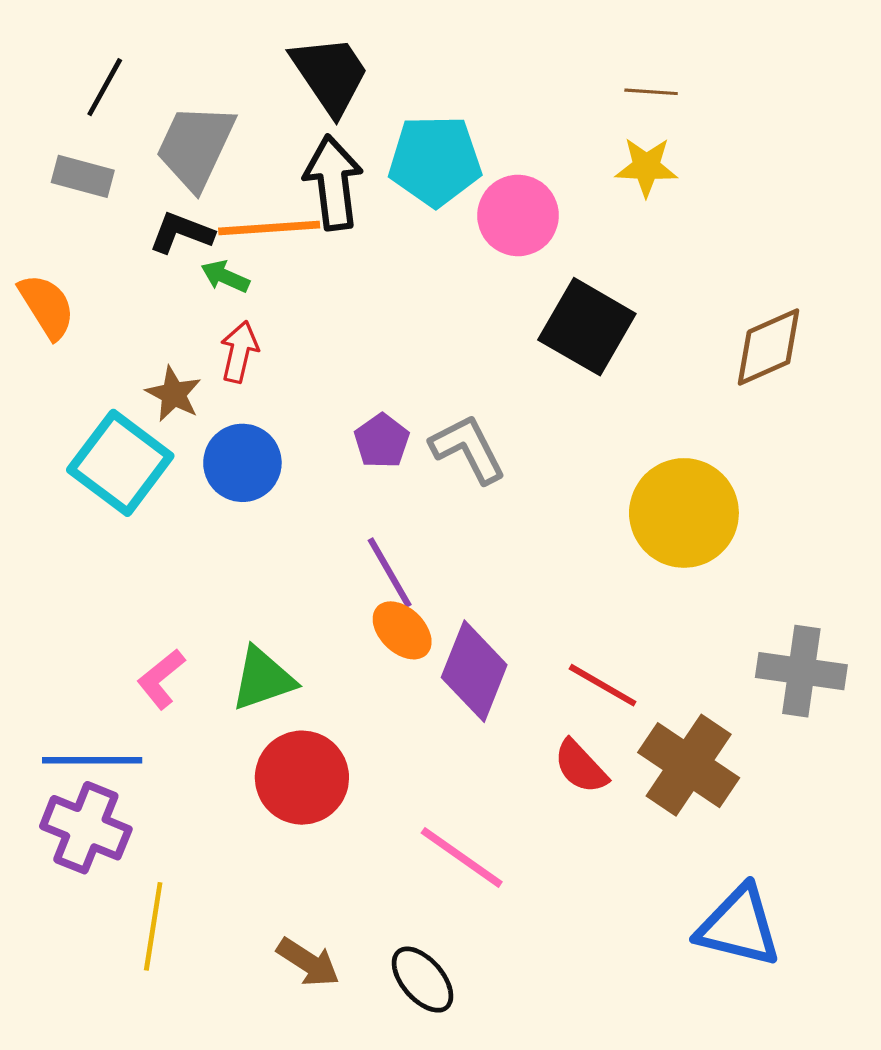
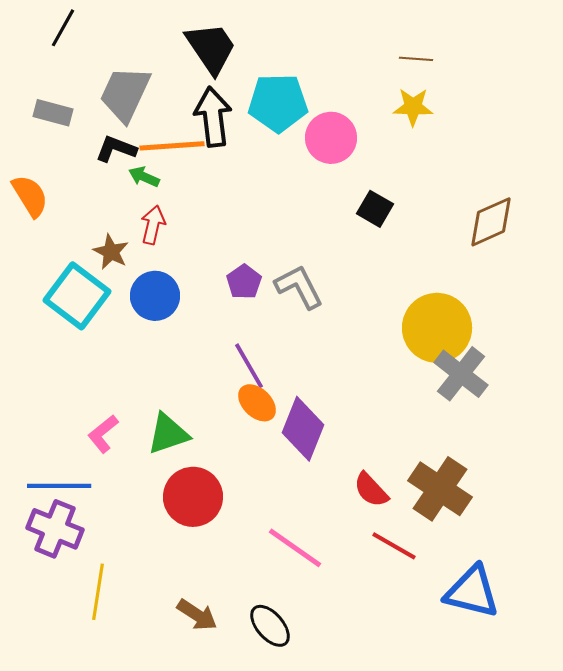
black line: (105, 87) -> (63, 28), moved
black square: (587, 327) -> (375, 209), size x0.6
gray cross: (801, 671) -> (461, 374), moved, turned 30
red line: (603, 685) -> (394, 546), moved

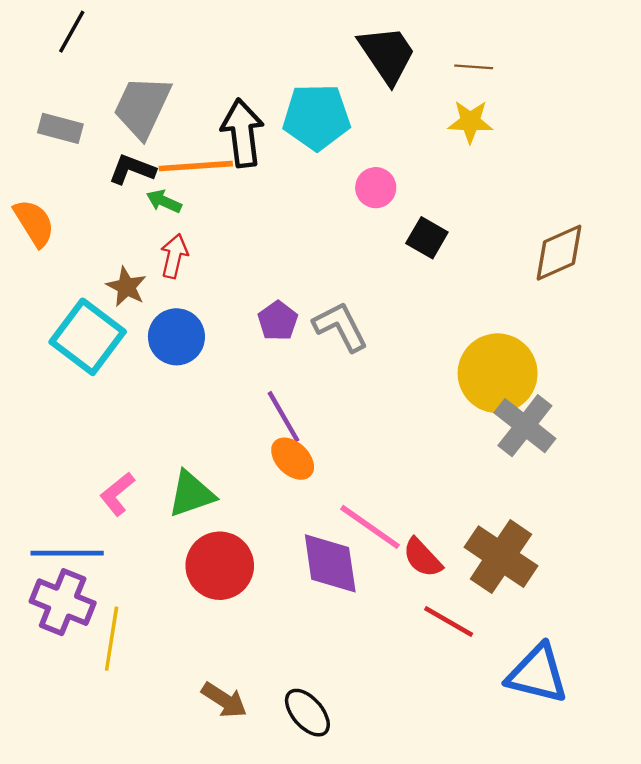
black trapezoid: (211, 48) -> (387, 54), moved
pink circle: (331, 138) -> (376, 188), moved, size x0.7
purple diamond: (303, 429) -> (330, 563), moved, turned -30
pink line: (295, 548) -> (370, 527), moved
yellow line: (98, 592) -> (112, 639), moved

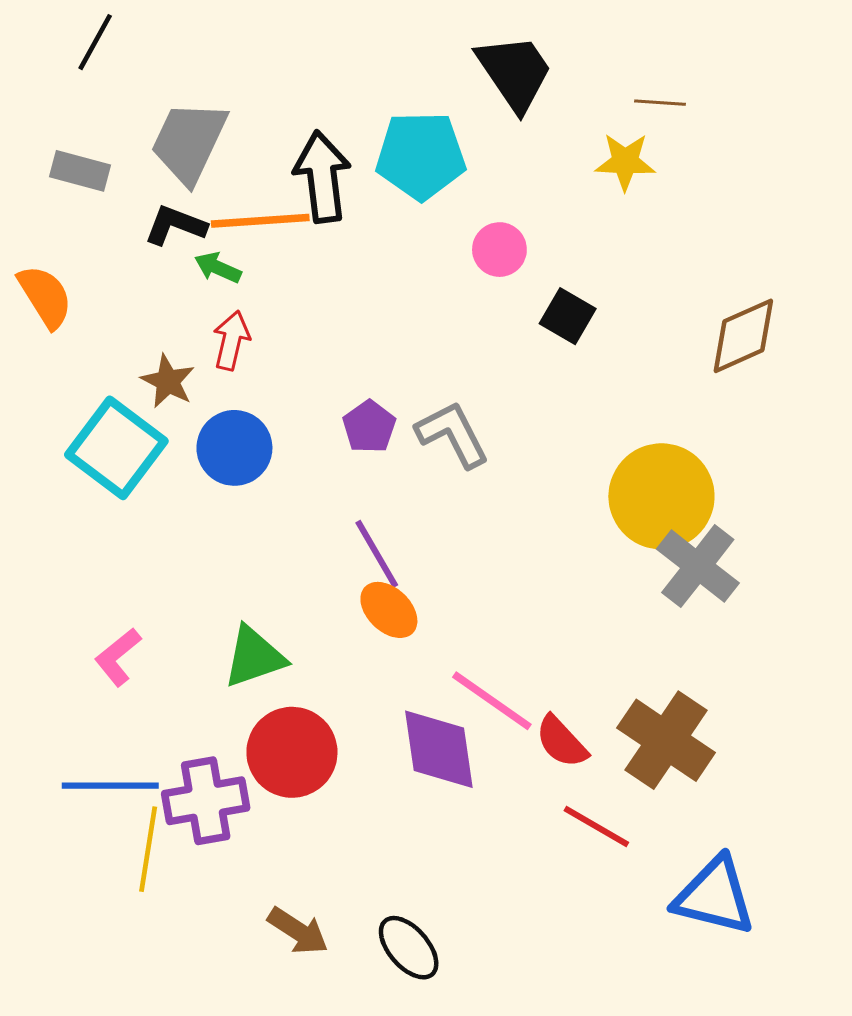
brown line: (474, 67) -> (660, 103), moved
pink L-shape: (117, 494) -> (118, 657), moved
blue line: (67, 553) -> (110, 786), moved
purple cross: (63, 602) -> (206, 801), moved, turned -32

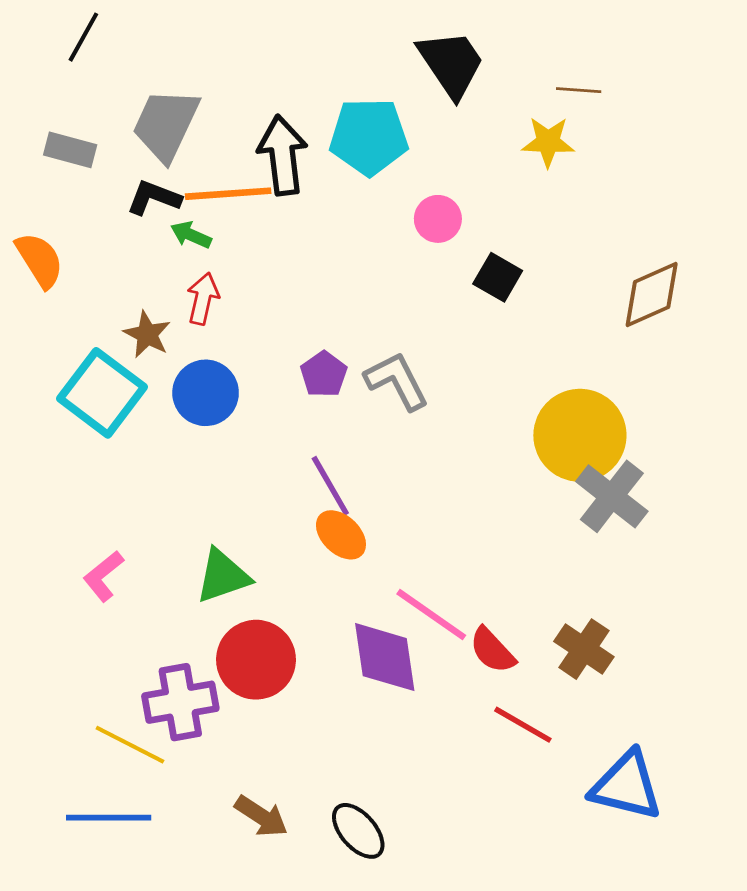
brown cross: (666, 740) -> (584, 649), size x0.7
blue line: (110, 786) -> (109, 818), moved
yellow line: (148, 849) -> (130, 745), turned -72

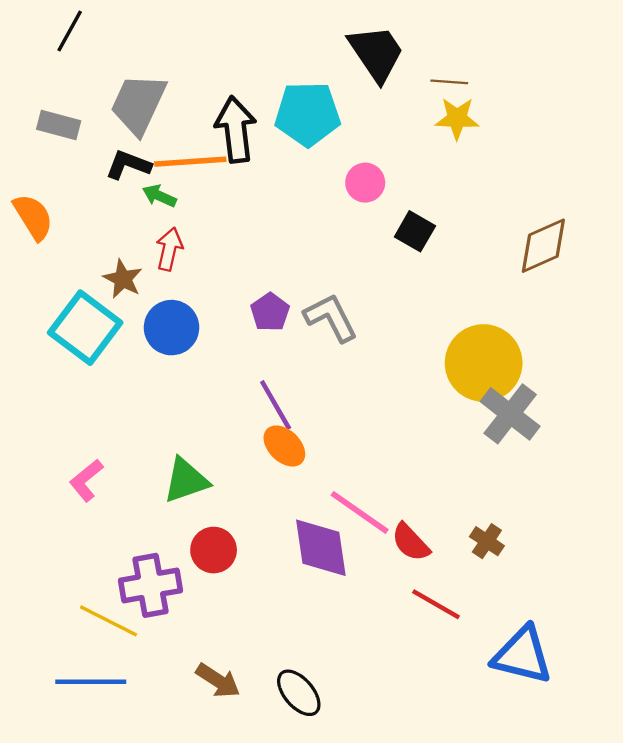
brown line: (579, 90) -> (449, 82), moved
brown cross: (584, 649) -> (487, 541), size x0.7
red circle: (256, 660) -> (214, 550), size x0.7

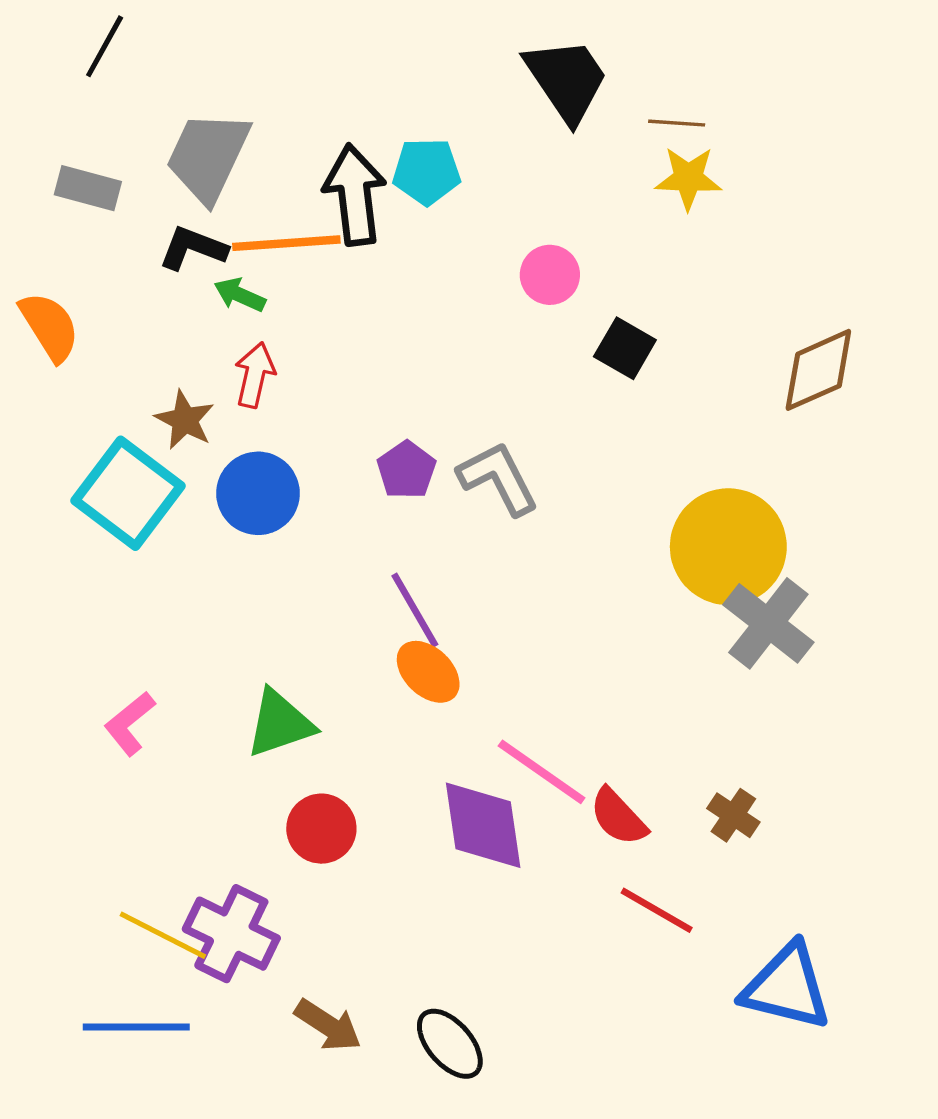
cyan pentagon: (308, 114) -> (426, 171), moved, size x0.7
purple cross: (150, 585) -> (231, 934), moved, turned 36

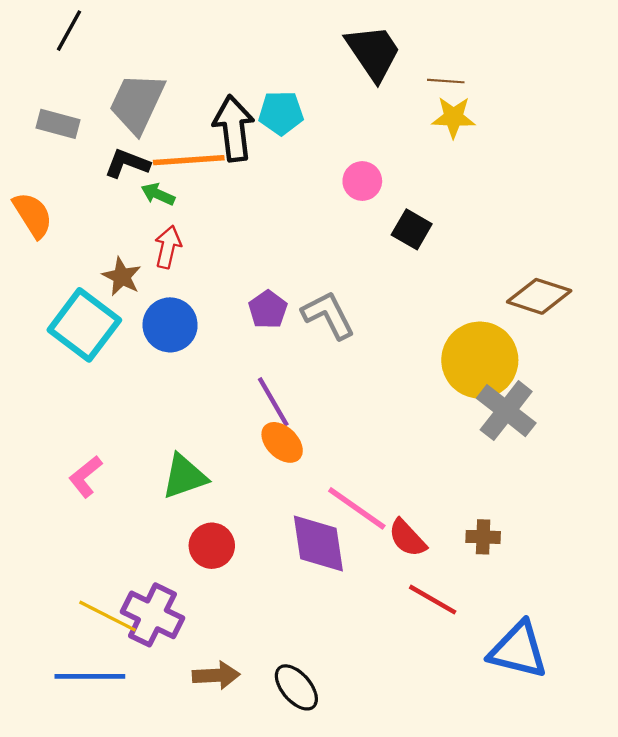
brown diamond: (818, 370) -> (539, 296), moved, turned 42
brown cross: (733, 815) -> (483, 537), turned -32
brown arrow: (328, 1025) -> (216, 675), turned -36

